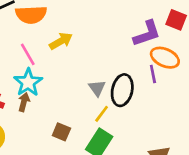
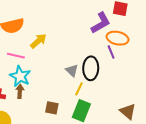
pink line: (28, 54) -> (16, 56), turned -36

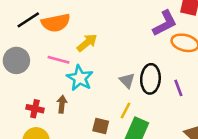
purple line: (111, 52) -> (178, 88), moved
cyan star: (20, 76) -> (80, 78), moved
yellow line: (79, 89) -> (126, 111), moved

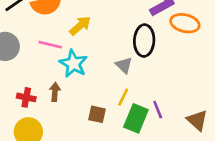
black ellipse: (150, 79) -> (144, 41), moved
purple line: (178, 88) -> (158, 110), moved

